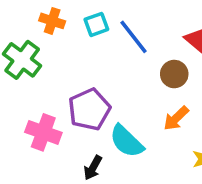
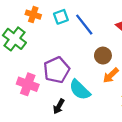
brown circle: (174, 74) -> (103, 56), moved

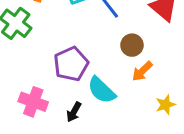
pink cross: (28, 84) -> (33, 102), moved

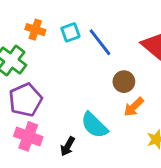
purple pentagon: (71, 64) -> (25, 100), moved

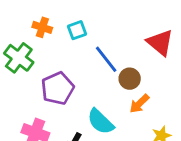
blue line: (100, 42) -> (106, 59), moved
purple pentagon: (25, 100) -> (58, 88), moved

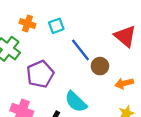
orange arrow: (139, 104) -> (124, 83), moved, turned 30

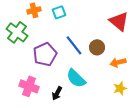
orange cross: (28, 24) -> (34, 10), turned -32
blue line: (80, 50) -> (74, 45), moved

